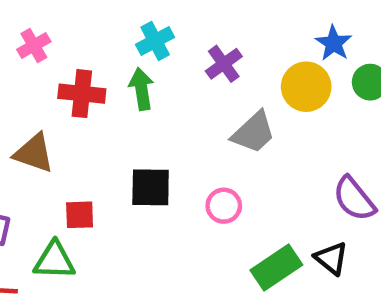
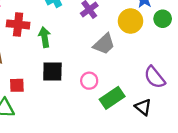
green arrow: (141, 89) -> (44, 37), moved
green rectangle: (276, 267) -> (112, 98), moved

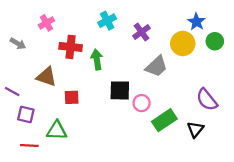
black square: (52, 72) -> (120, 90), moved
red square: (17, 85) -> (72, 97), moved
black triangle: (143, 107) -> (195, 129), turned 30

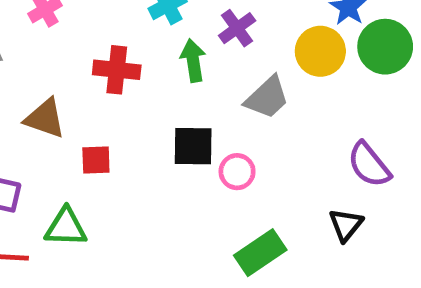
green circle: (215, 41) -> (385, 47), size x1.5
red cross: (71, 47) -> (117, 70), moved
green arrow: (97, 60) -> (193, 61), moved
green rectangle: (164, 120) -> (260, 253), moved

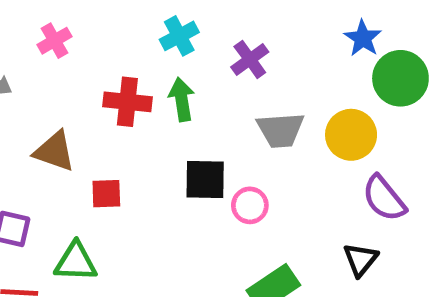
yellow circle: (320, 51) -> (351, 135), moved
green arrow: (193, 61) -> (182, 99), moved
gray trapezoid: (267, 98) -> (280, 130), turned 39

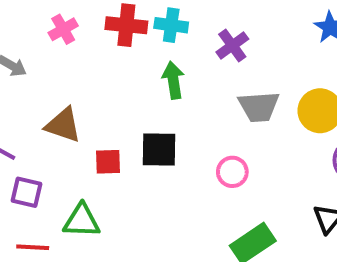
cyan cross: (179, 36) -> (171, 25), turned 36
red cross: (127, 102) -> (126, 25), moved
black square: (205, 179) -> (159, 149), moved

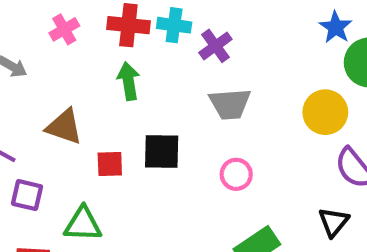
purple cross: (232, 46) -> (215, 46), moved
green arrow: (173, 80) -> (128, 81), moved
gray trapezoid: (259, 107) -> (230, 104), moved

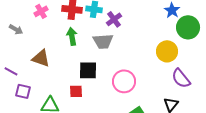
gray trapezoid: (230, 104) -> (103, 41), moved
red square: (110, 164) -> (76, 91), moved
pink circle: (236, 174) -> (124, 81), size x1.5

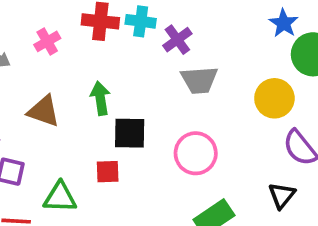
pink cross: (41, 11) -> (47, 41), moved
green arrow: (72, 36) -> (100, 98), moved
gray trapezoid: (103, 41) -> (199, 80), moved

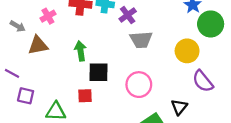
brown triangle: (44, 111) -> (38, 45), moved, turned -30
black triangle: (282, 195) -> (179, 107), moved

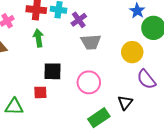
green arrow: (80, 51) -> (38, 38), moved

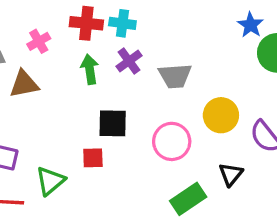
purple cross: (79, 20) -> (129, 61), moved
yellow circle: (132, 52) -> (221, 115), moved
green triangle: (14, 107) -> (50, 181), turned -42

